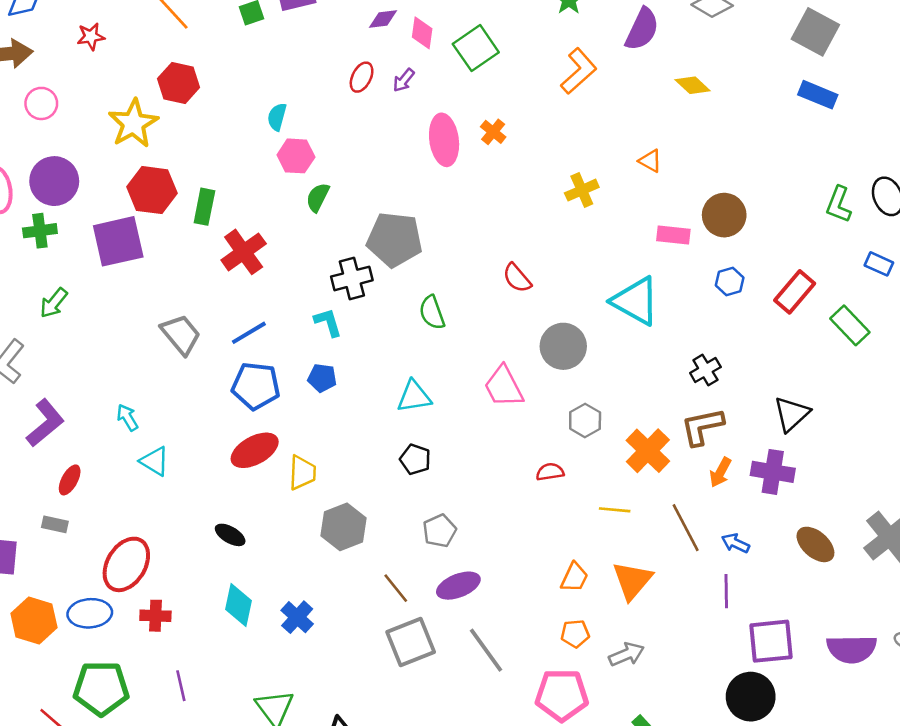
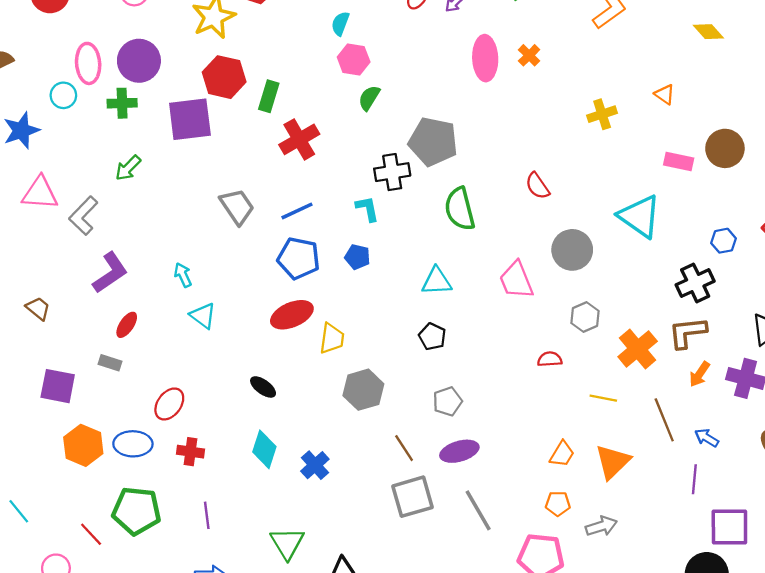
blue hexagon: (730, 281) -> (724, 241), moved
green semicircle: (432, 313) -> (460, 209), size x1.4
black cross: (705, 370) -> (695, 283), size x1.4
red ellipse: (126, 564) -> (169, 404), size x0.7

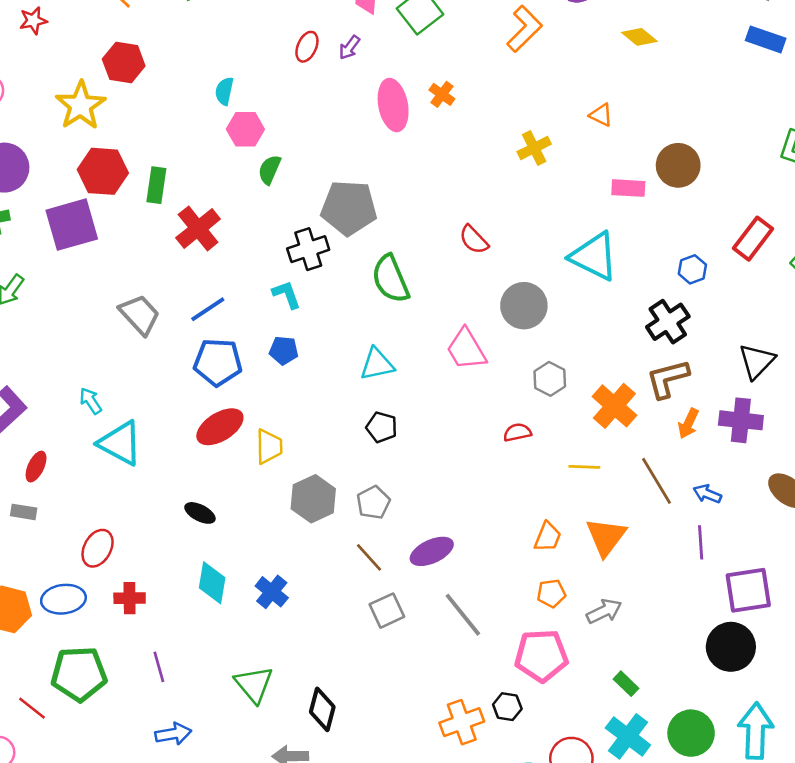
cyan triangle: (203, 316) -> (120, 443), size x1.5
gray pentagon: (447, 401) -> (373, 502), moved
gray square: (413, 497) -> (387, 611), size x0.7

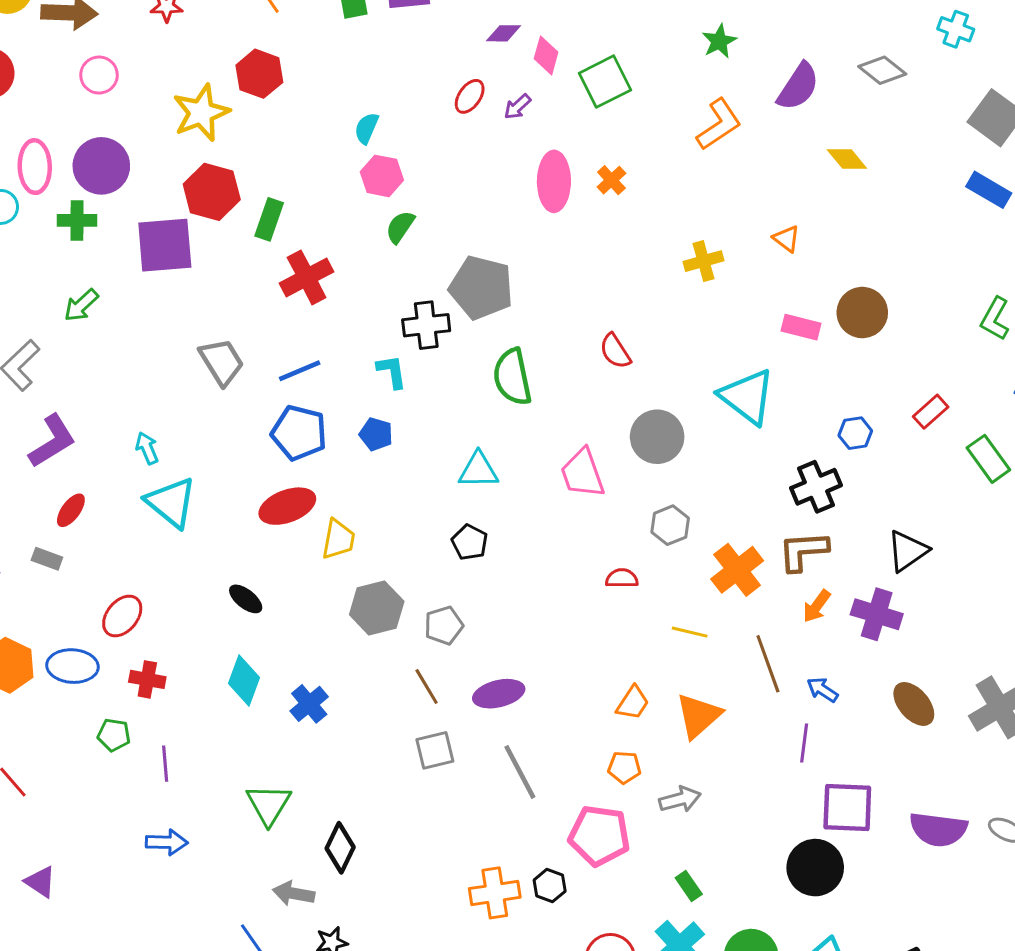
red rectangle: (753, 239) -> (931, 412), size x0.7
green pentagon: (79, 674) -> (114, 735), moved, size x0.5

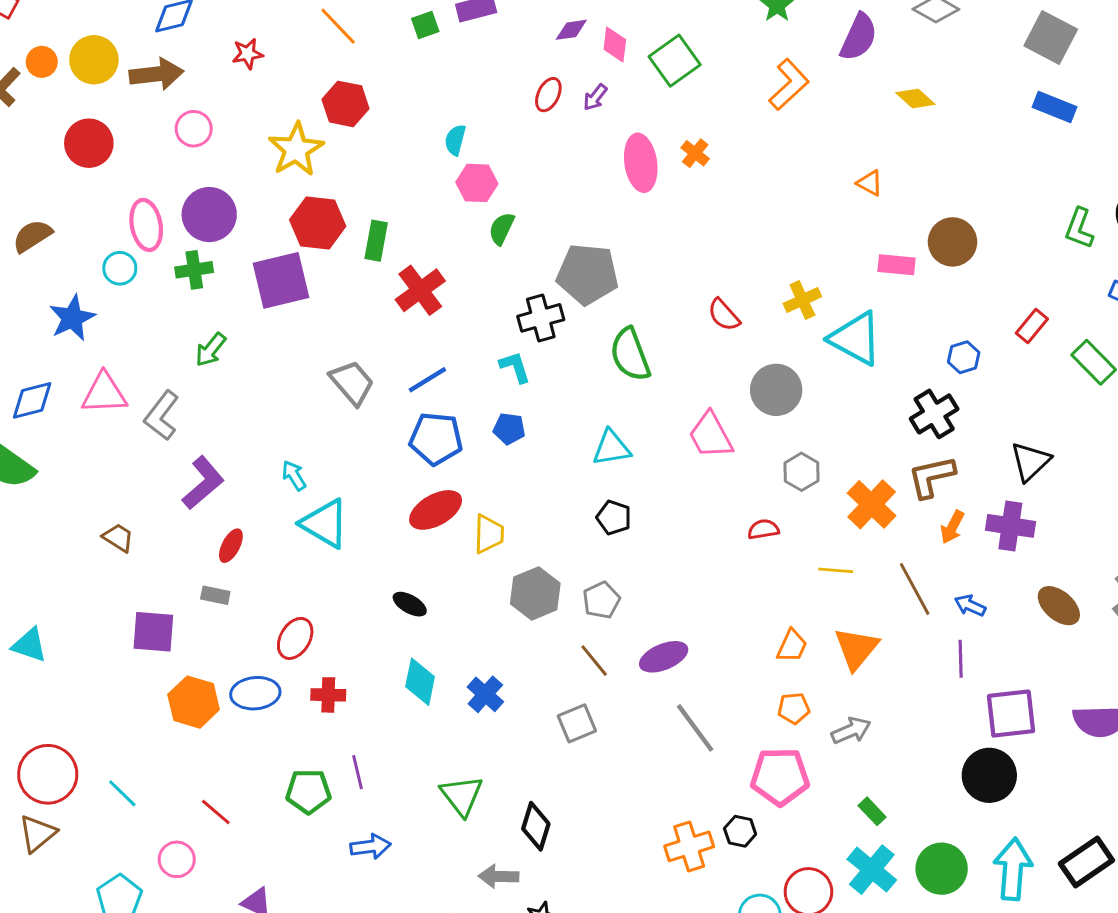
yellow cross: (704, 261) -> (802, 300), moved
green pentagon: (114, 735) -> (308, 791), moved, size x1.4
gray square: (435, 750) -> (577, 723), moved

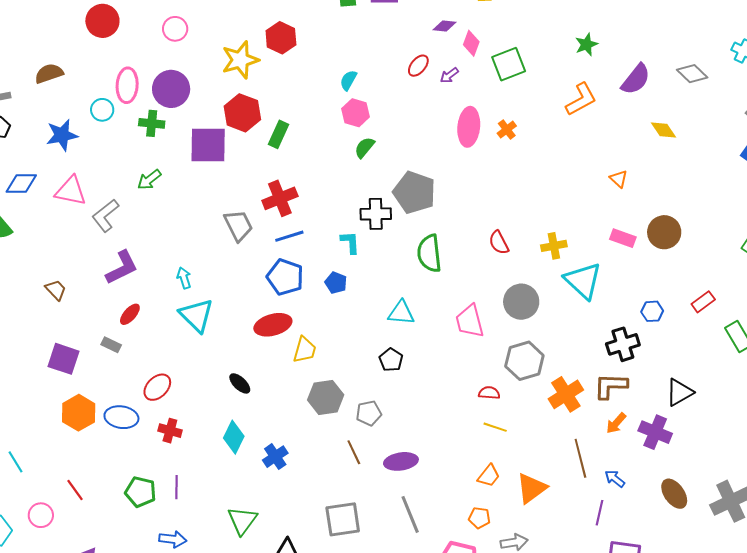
red cross: (420, 290) -> (280, 198), moved
gray hexagon: (801, 472) -> (524, 361), size x1.5
yellow line: (836, 570) -> (495, 427), moved
gray square: (577, 723) -> (343, 519), moved, size x1.4

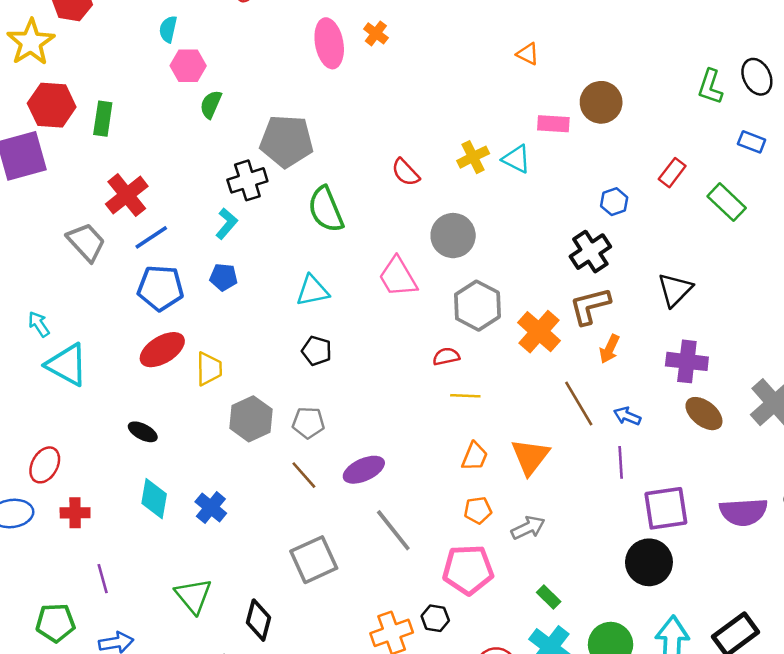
cyan L-shape: (350, 242) -> (227, 224), turned 60
cyan triangle: (583, 281) -> (516, 159), moved, size x0.6
gray pentagon: (369, 413) -> (308, 423), turned 30
purple cross: (655, 432) -> (687, 361), moved
green pentagon: (140, 492) -> (55, 623), moved

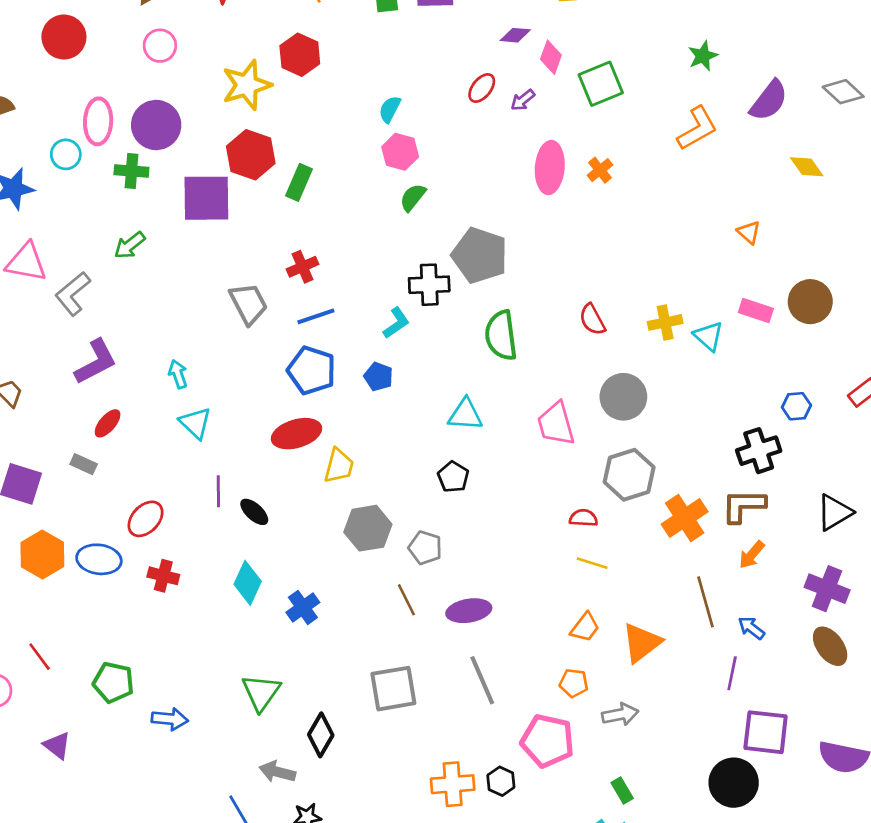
red cross: (127, 195) -> (302, 267), size x0.7
cyan triangle: (67, 365) -> (195, 423), size x0.7
purple line: (103, 579) -> (218, 491), moved

